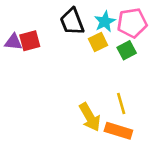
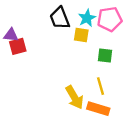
red square: (30, 41) -> (18, 46), moved
yellow square: (98, 42) -> (81, 35), turned 35
green square: (127, 50) -> (105, 55), moved, turned 35

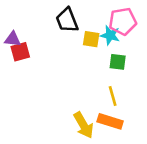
cyan star: (87, 18) -> (110, 35), moved, turned -30
yellow arrow: (74, 97) -> (84, 125), moved

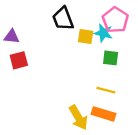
pink pentagon: (123, 21) -> (115, 20), turned -30
red square: (20, 52) -> (19, 60), moved
yellow line: (113, 96) -> (106, 90), turned -60

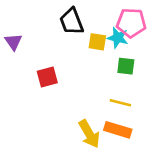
pink pentagon: (115, 20) -> (131, 23), turned -30
purple triangle: (12, 37) -> (13, 42), turned 49
red square: (19, 60) -> (47, 77), moved

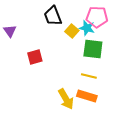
yellow square: (97, 42) -> (72, 31), turned 32
green square: (126, 66) -> (93, 49), size x1.5

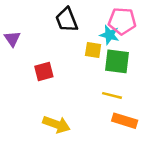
yellow square: (72, 31) -> (93, 50), moved, turned -32
orange rectangle: (87, 96) -> (125, 121), moved
yellow arrow: (66, 99) -> (56, 124), moved, turned -40

